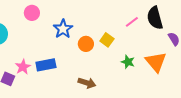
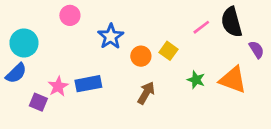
orange triangle: (156, 62) -> (233, 80), turned -30
brown arrow: (87, 83) -> (146, 93), moved, turned -78

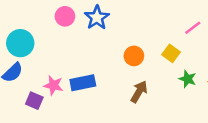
blue star: (111, 36) -> (97, 18), moved
yellow square: (168, 51) -> (171, 53), moved
pink star: (58, 86) -> (53, 85), turned -30

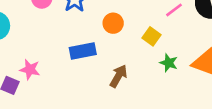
orange circle: (134, 56) -> (113, 23), moved
blue rectangle: (83, 83) -> (83, 51), moved

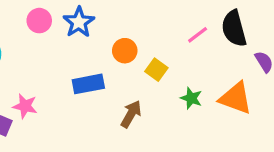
yellow square: (152, 36) -> (156, 70), moved

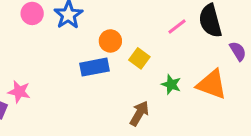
blue rectangle: (88, 84) -> (94, 67), moved
brown arrow: (131, 114) -> (139, 113), moved

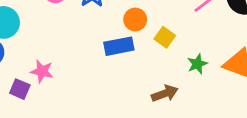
green star: (171, 84) -> (197, 64), turned 30
brown arrow: (139, 113) -> (165, 93), turned 40

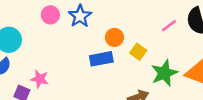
green star: (197, 64) -> (164, 73), size x1.6

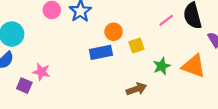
yellow square: (138, 52) -> (136, 45), turned 35
green star: (164, 73) -> (162, 66), size x0.7

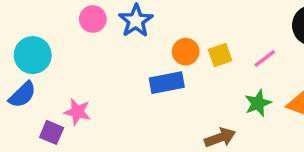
pink line: (166, 20) -> (265, 59), moved
yellow square: (136, 45) -> (220, 55), moved

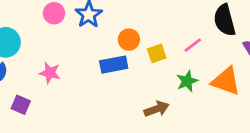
yellow square: (220, 55) -> (157, 53), moved
pink star: (77, 112) -> (50, 73), moved

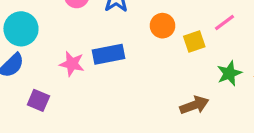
pink line: (193, 45) -> (225, 22), moved
blue rectangle: (114, 65) -> (108, 54), moved

